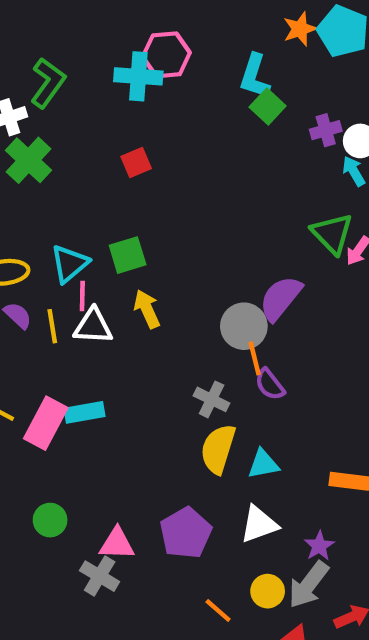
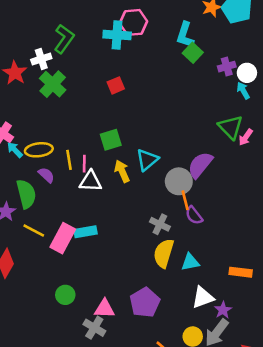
cyan triangle: (69, 264) -> (147, 160), moved
yellow line: (52, 326) -> (69, 160), moved
white triangle: (259, 524) -> (203, 297), moved

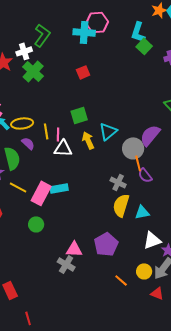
green circle: (65, 295) -> (36, 224), moved

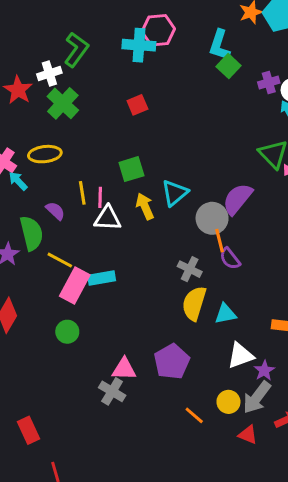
yellow ellipse: (22, 123) -> (45, 154), moved
yellow line: (18, 187) -> (60, 260), moved

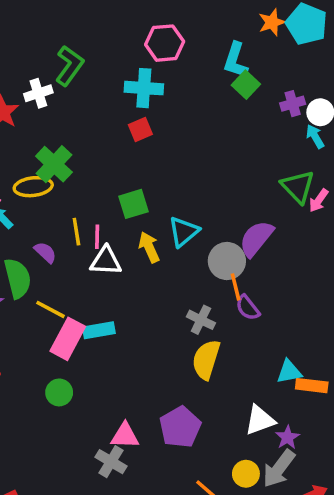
cyan cross: (139, 45) -> (144, 88), moved
green cross: (63, 103) -> (54, 164), moved
cyan triangle: (225, 314) -> (289, 372), moved

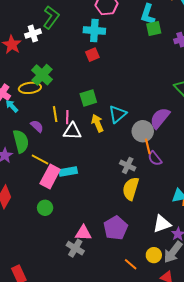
green square: (246, 85) -> (154, 28), turned 35

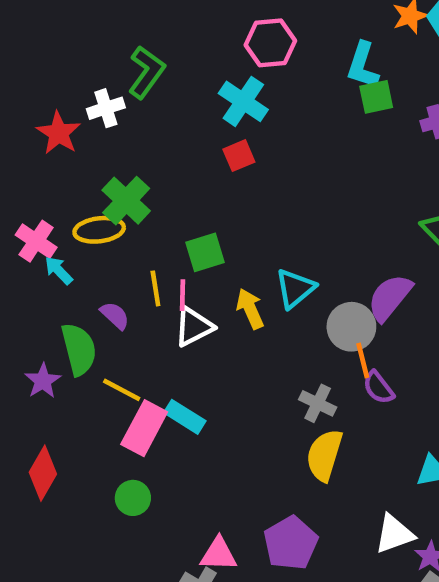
cyan cross: (94, 31) -> (243, 101), turned 30
green square: (88, 98) -> (205, 252), moved
white triangle: (72, 131) -> (194, 327), turned -30
cyan rectangle: (68, 172) -> (185, 417), turned 42

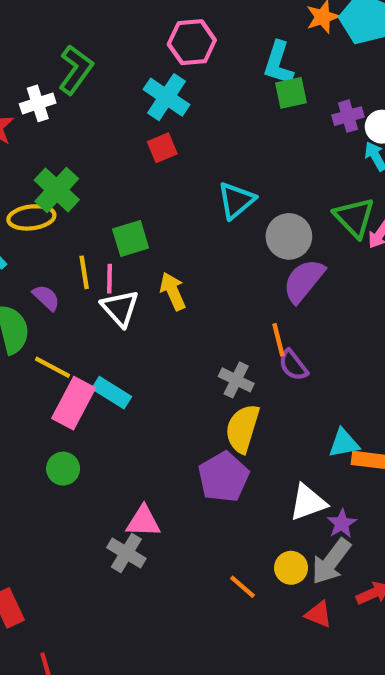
cyan triangle: (295, 288) -> (236, 201), moved
white triangle: (194, 327) -> (120, 308), turned -45
gray circle: (351, 327) -> (289, 236), moved
purple pentagon: (291, 543) -> (223, 477), moved

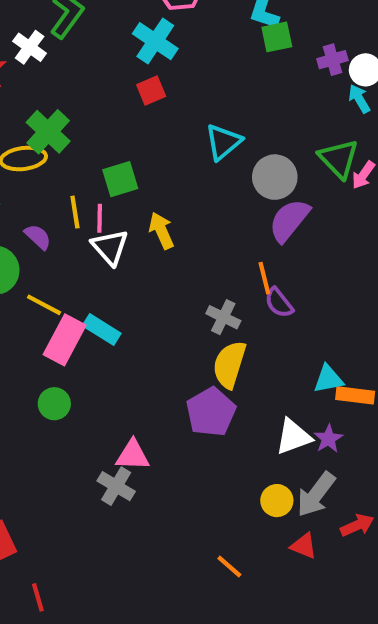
white cross: (38, 103) -> (30, 47), turned -36
purple star: (342, 523) -> (328, 439), moved
orange line: (242, 587) -> (229, 566), moved

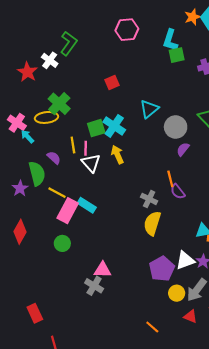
cyan cross: (155, 41) -> (114, 126), moved
purple semicircle: (289, 220) -> (183, 149), size x0.6
purple pentagon: (211, 412) -> (162, 269), moved

